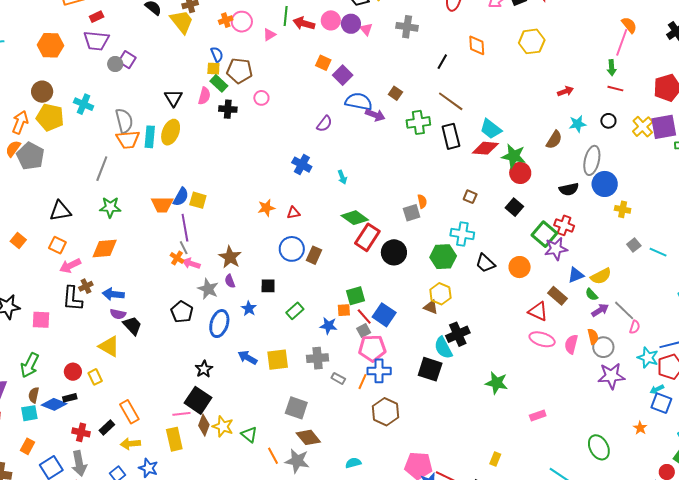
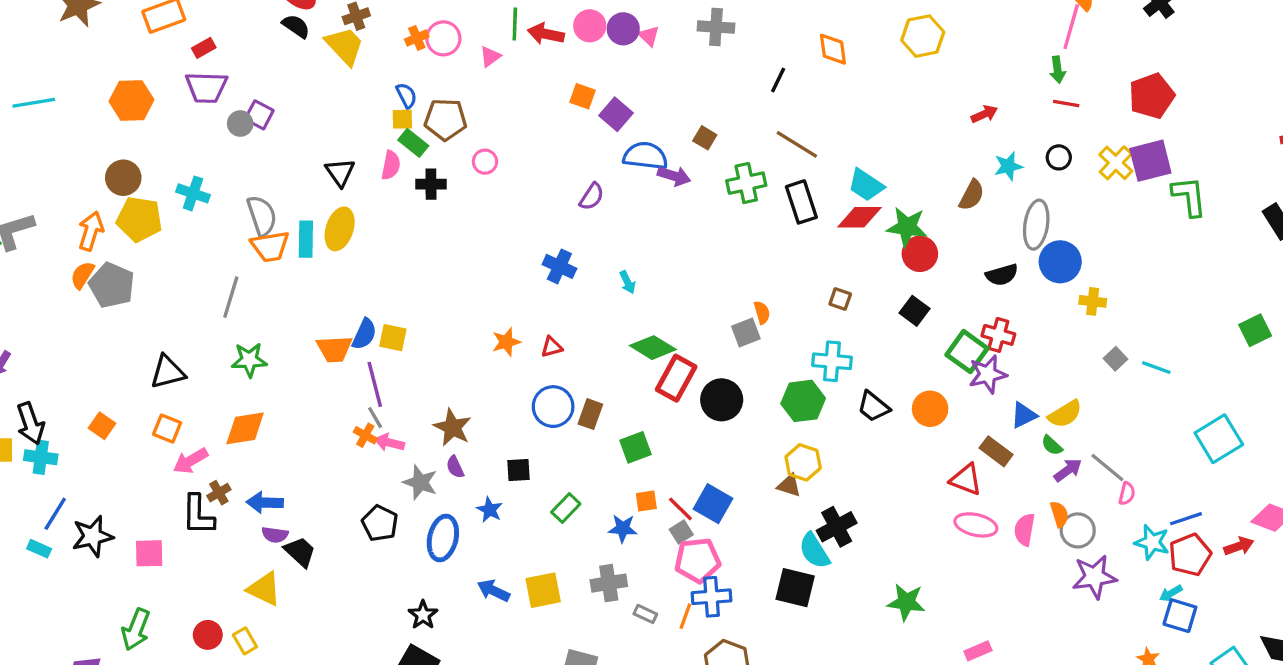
green square: (355, 296) -> (636, 447), moved

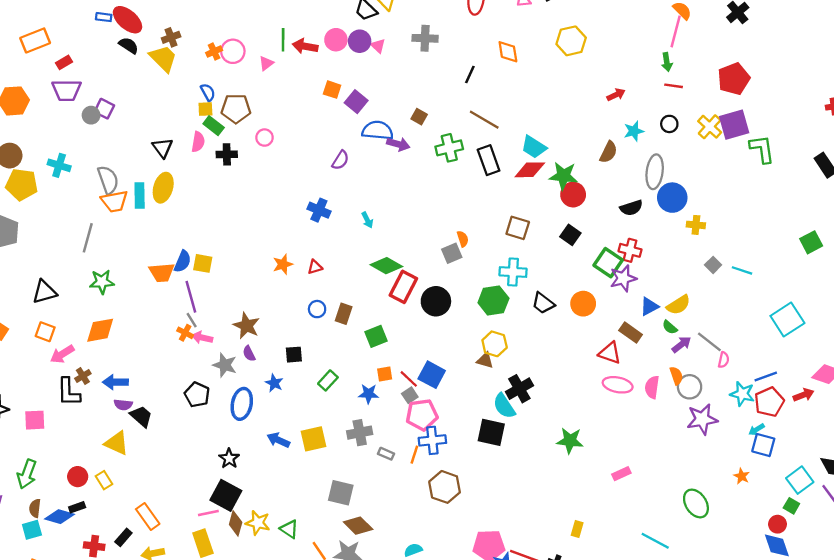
brown square: (840, 299) -> (518, 228), size x1.5
blue circle: (553, 407) -> (317, 309), size x0.6

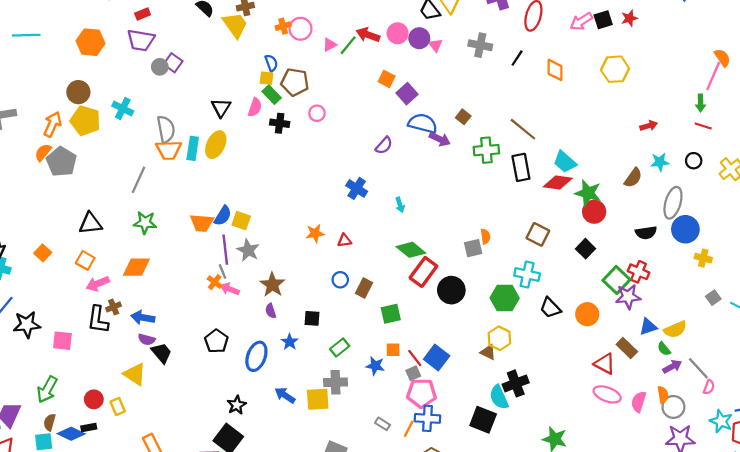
green line: (283, 40) -> (348, 45), moved, turned 30
black line: (470, 75) -> (517, 58), moved
gray star: (225, 365) -> (248, 250), moved
gray cross: (360, 433) -> (336, 382), moved

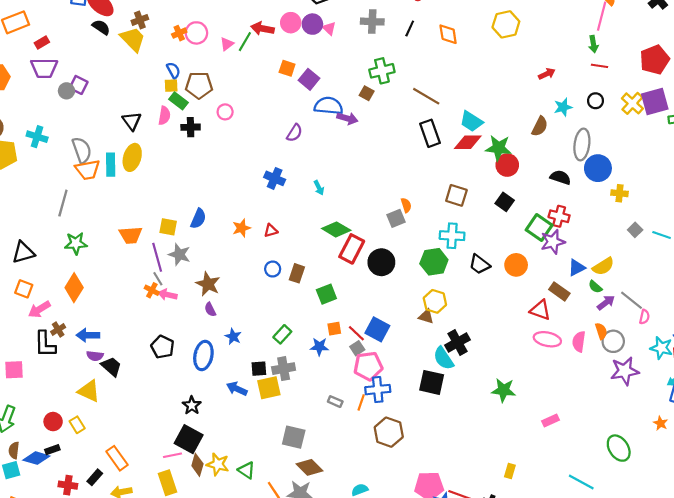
green cross: (486, 150) -> (382, 71), moved
blue semicircle: (223, 216) -> (198, 219), moved
black semicircle: (646, 233) -> (560, 177), turned -144
orange diamond: (136, 267) -> (74, 288), turned -48
black square: (312, 318) -> (259, 369), moved

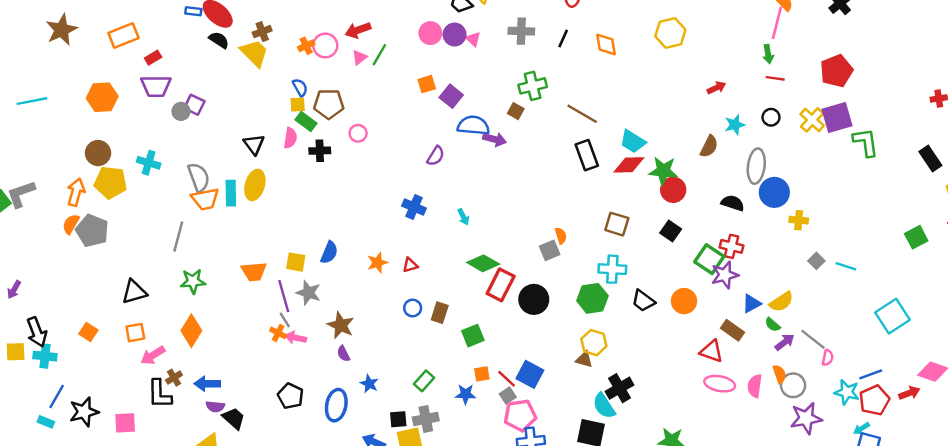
red arrow: (262, 29) -> (358, 30), moved, turned -30
orange square: (287, 68) -> (427, 84), turned -35
orange square: (24, 289) -> (135, 333), turned -30

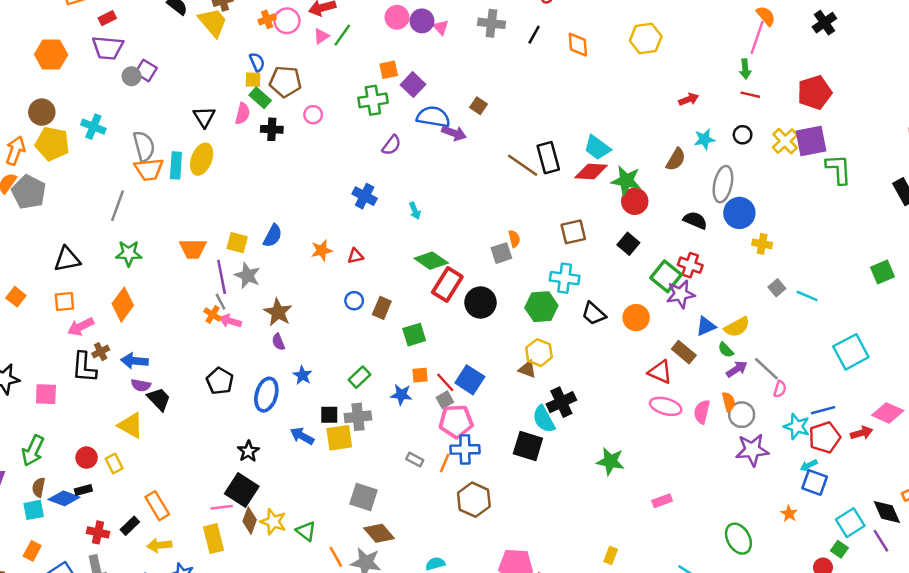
green cross: (533, 86) -> (373, 100), moved
brown line: (582, 114) -> (523, 165), moved
brown square: (617, 224) -> (573, 232), turned -35

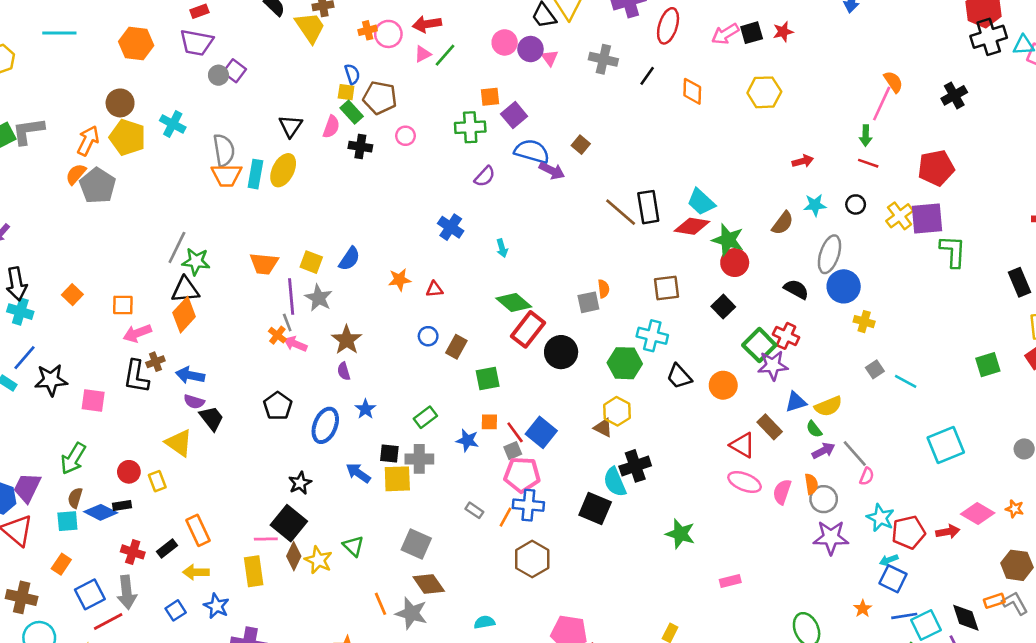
gray line: (117, 206) -> (177, 247), moved
black triangle: (67, 259) -> (185, 290), moved
blue line: (823, 410) -> (904, 616), moved
green triangle: (306, 531) -> (353, 546), moved

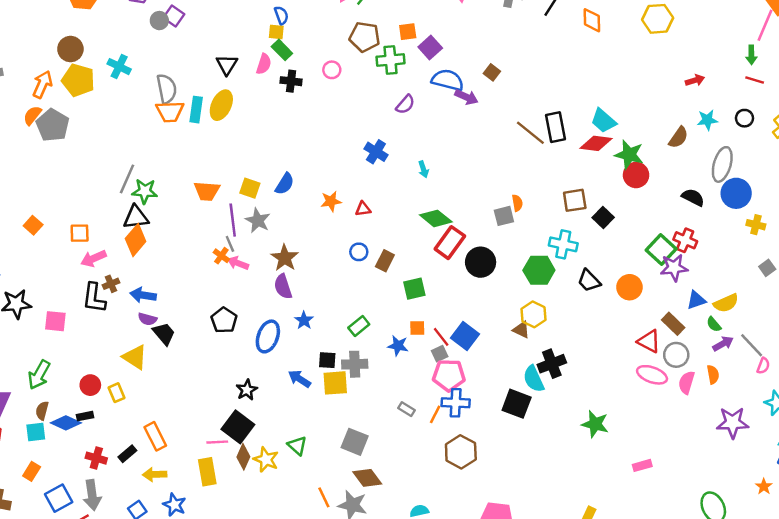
brown pentagon: (380, 98) -> (365, 37), moved
black square: (723, 307) -> (603, 217), moved
purple semicircle: (344, 371) -> (283, 287), size x1.5
gray circle: (824, 499) -> (676, 355), moved

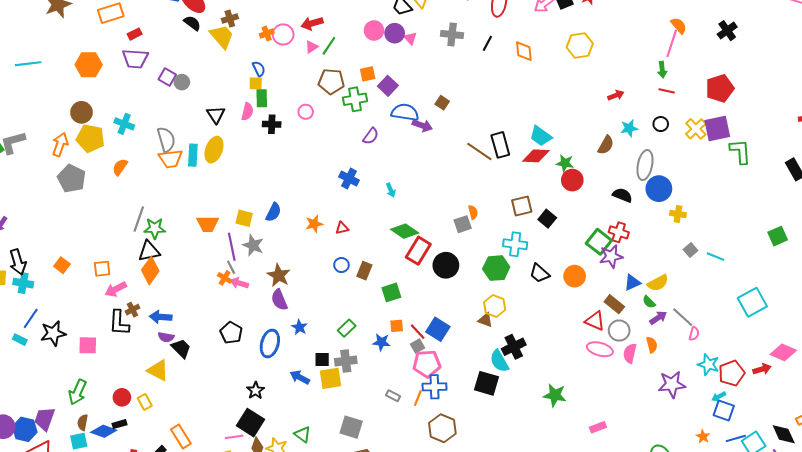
gray circle: (159, 21) -> (182, 82), moved
green rectangle: (282, 50) -> (262, 98), turned 48
orange semicircle: (32, 115) -> (120, 167), moved
green star: (629, 155) -> (565, 163), size x0.7

